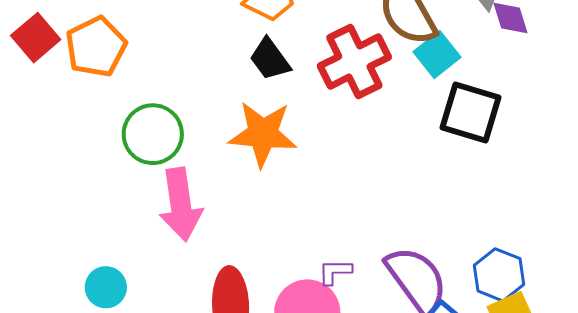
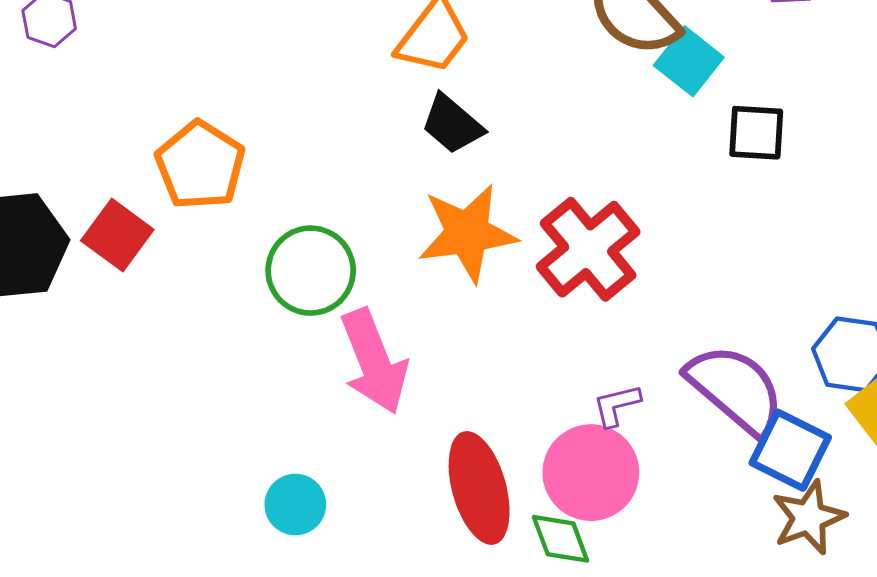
red square: (36, 38) -> (117, 235), moved
red cross: (354, 62) -> (588, 249), moved
black square: (471, 113) -> (756, 133), size x0.7

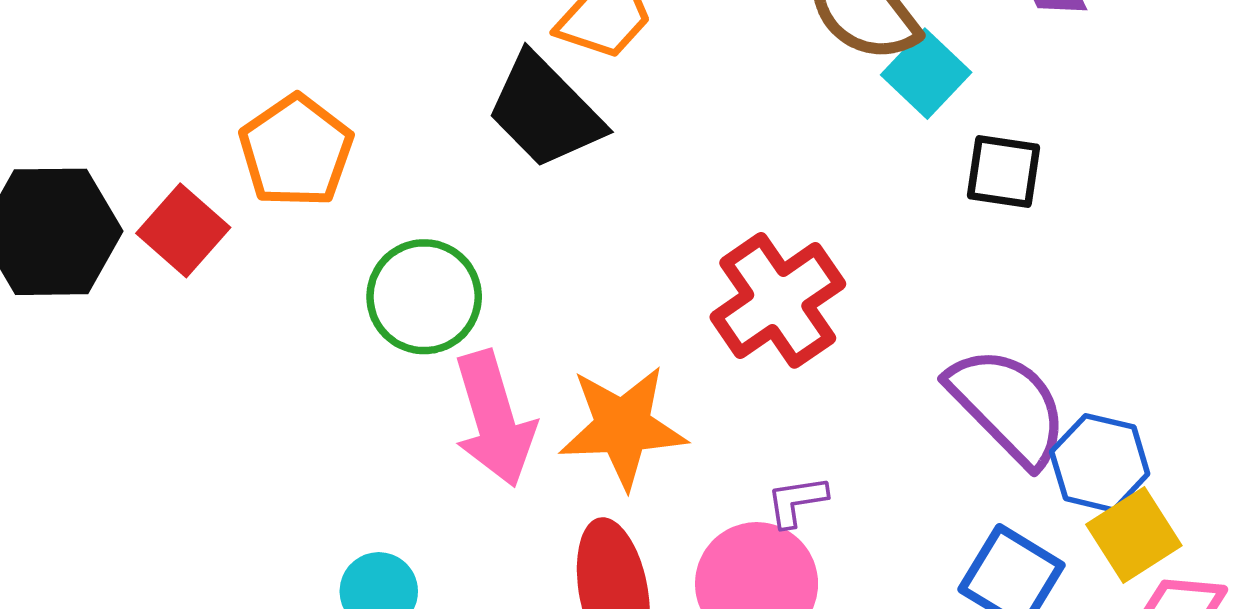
black trapezoid: (452, 124) -> (545, 111), moved, size x1.5
orange star: (467, 233) -> (623, 427), moved
purple semicircle: (736, 389) -> (1008, 406), moved

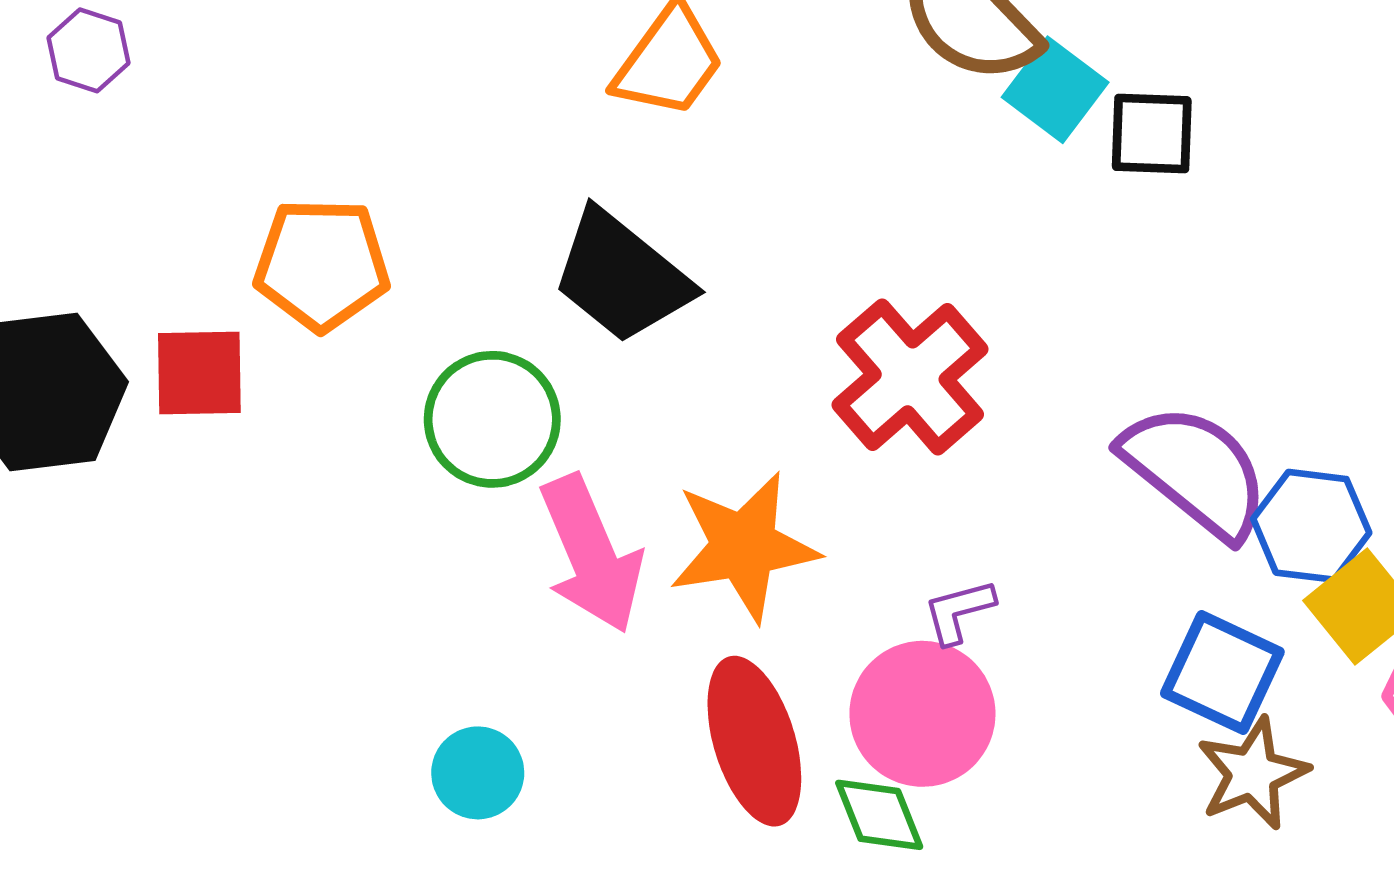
black trapezoid: (545, 111) -> (622, 277), moved
orange pentagon: (296, 151) -> (322, 264), turned -30
black square: (1004, 172) -> (1152, 134), moved
red square: (183, 230) -> (199, 373), turned -36

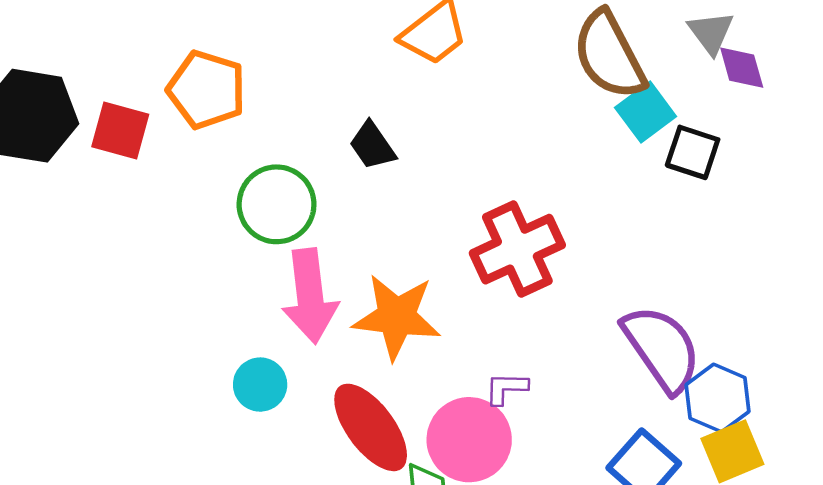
black trapezoid: (622, 277) -> (372, 146), size x0.6
red ellipse: (754, 741) -> (371, 427), turned -36
cyan circle: (478, 773) -> (260, 385), moved

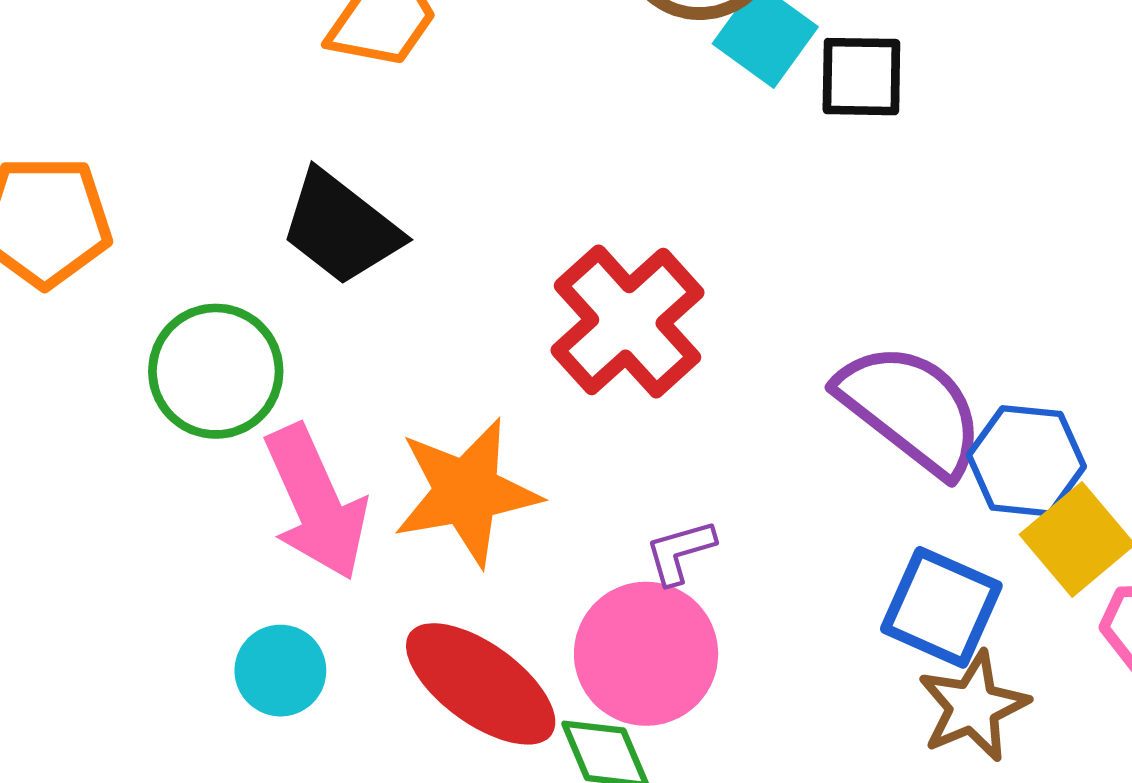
black trapezoid: (372, 146) -> (341, 228), size x1.5

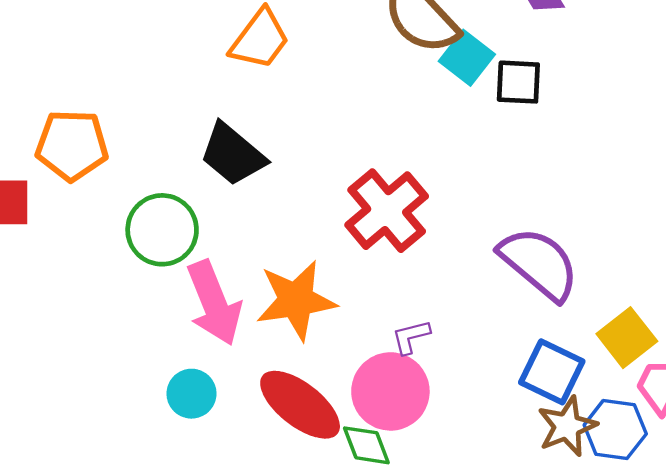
blue hexagon: (1026, 461) -> (615, 429), moved

